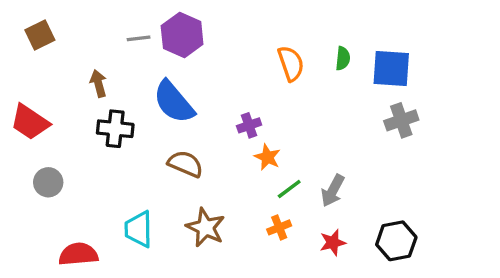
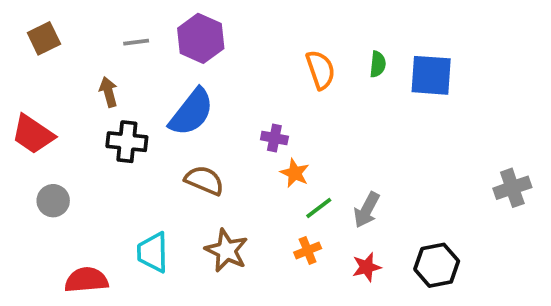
gray line: (139, 38) -> (136, 42), moved
blue semicircle: (174, 102) -> (191, 112), turned -102
gray cross: (401, 120) -> (512, 188), moved
purple cross: (249, 125) -> (274, 138), turned 30

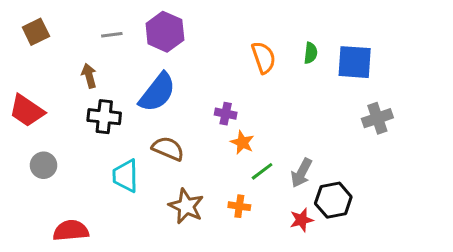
gray cross: (512, 188) -> (377, 118), moved
orange cross: (308, 250) -> (239, 206), moved, turned 30
cyan trapezoid: (153, 252) -> (125, 176), moved
black hexagon: (437, 265) -> (333, 200), moved

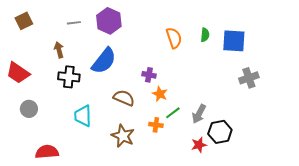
brown semicircle: (168, 149) -> (124, 98), moved
orange cross: (239, 206) -> (156, 125), moved

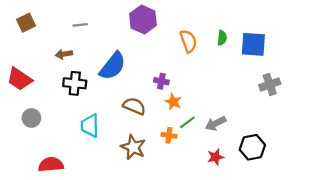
purple hexagon: (109, 21) -> (143, 19), moved
brown arrow: (59, 50) -> (64, 54), turned -84
gray arrow: (199, 114) -> (216, 123), turned 36
black hexagon: (220, 132) -> (252, 147), moved

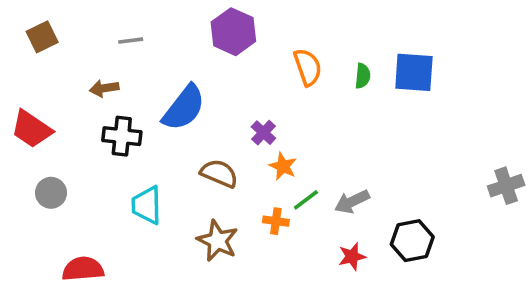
green semicircle: (222, 38) -> (363, 76), moved
purple cross: (161, 81) -> (263, 133), turned 32
gray cross: (270, 84) -> (506, 186), moved

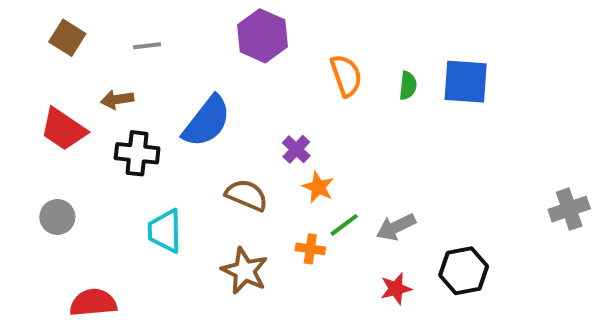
brown square: (42, 37) -> (67, 38), moved, turned -32
red trapezoid: (32, 129) -> (63, 129), moved

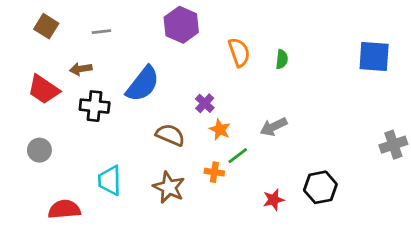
blue square: (466, 82) -> (374, 56), moved
gray arrow: (396, 227) -> (274, 127), moved
cyan trapezoid: (165, 231) -> (110, 180), moved

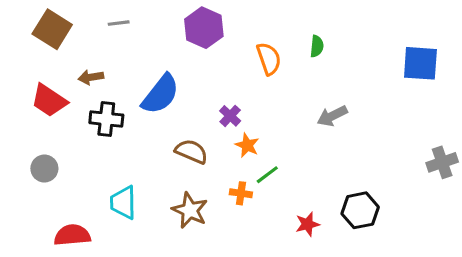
brown square: (46, 26) -> (52, 29), size x1.4
gray line: (101, 32) -> (119, 23), moved
green semicircle: (282, 59) -> (317, 46), moved
gray arrow: (274, 127) -> (332, 116), moved

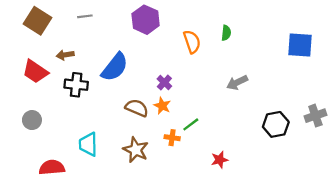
orange star: (247, 145) -> (162, 106), moved
black hexagon: (360, 210) -> (276, 124), moved

